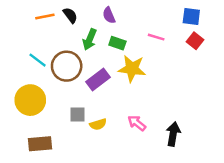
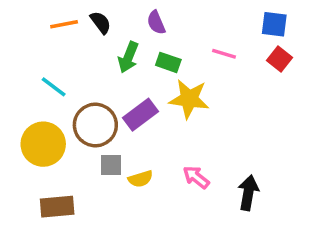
brown circle: (67, 66) -> (95, 125), moved

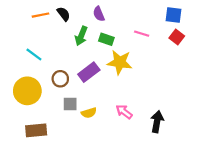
brown circle: (95, 125) -> (60, 79), size x0.6

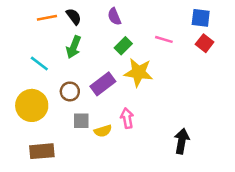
green arrow: (81, 36) -> (74, 47), moved
green rectangle: (106, 39) -> (123, 46), turned -64
pink arrow: (124, 112) -> (127, 118), moved, turned 42

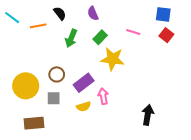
orange line: (47, 18) -> (38, 26), moved
green arrow: (74, 47) -> (71, 38), moved
cyan line: (39, 64) -> (12, 18), moved
purple rectangle: (103, 84) -> (84, 83), moved
gray square: (81, 121) -> (54, 98), moved

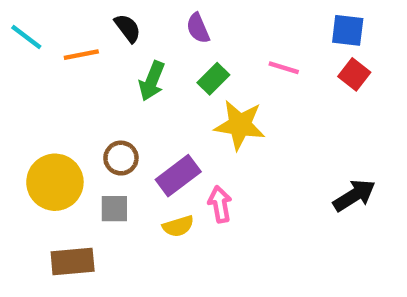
black arrow: (148, 115) -> (354, 195), moved, turned 48

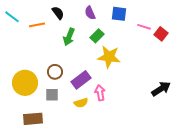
blue square: (348, 30) -> (119, 14), moved
pink line: (284, 68) -> (144, 27), moved

